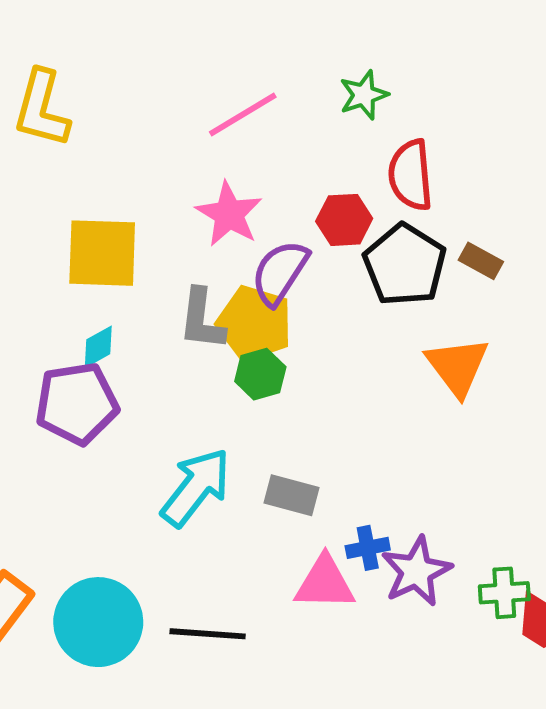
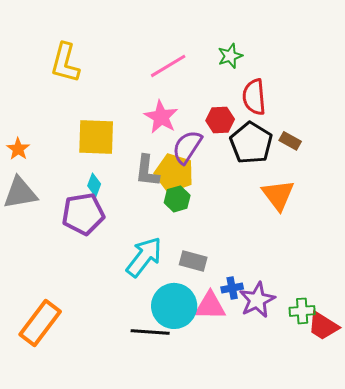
cyan diamond: (98, 347) -> (94, 185), turned -40
cyan circle: (98, 622) -> (174, 306), moved

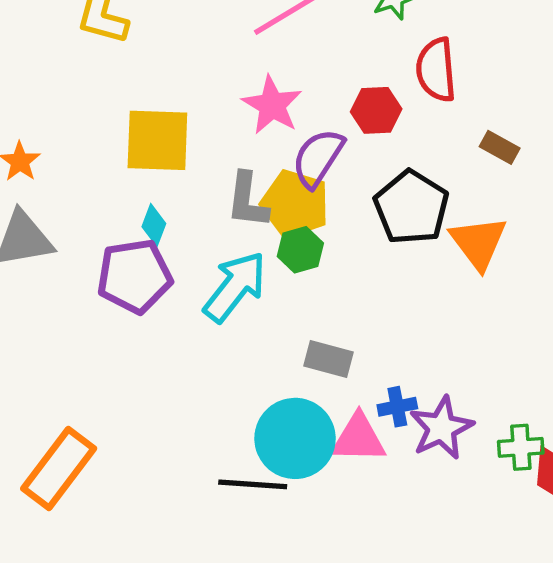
black pentagon: (251, 143) -> (411, 207), moved
cyan arrow: (144, 257) -> (235, 287), moved

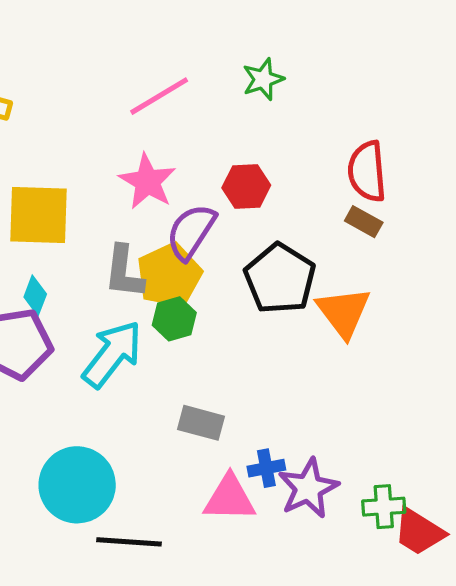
red semicircle: (436, 70) -> (367, 171), moved
yellow pentagon: (295, 204) -> (169, 275), turned 30
cyan circle: (295, 438) -> (77, 485), moved

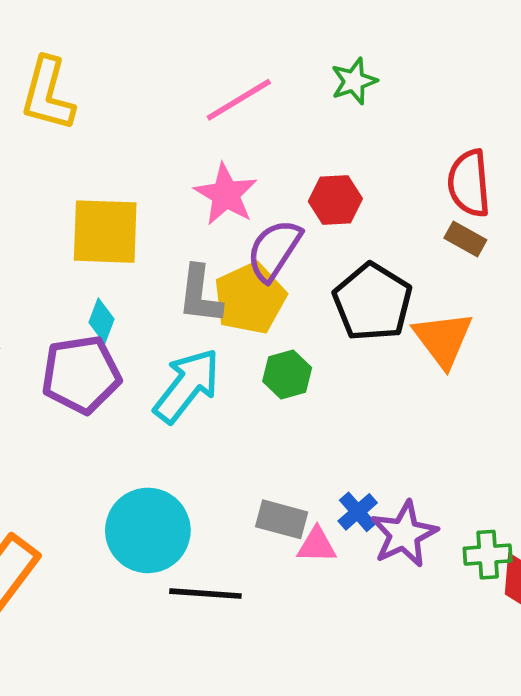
green hexagon: (174, 319) -> (287, 374), moved
gray rectangle: (201, 423) -> (282, 519), moved
blue cross: (266, 468) -> (358, 512), turned -30
pink triangle: (230, 498) -> (317, 545), size x0.7

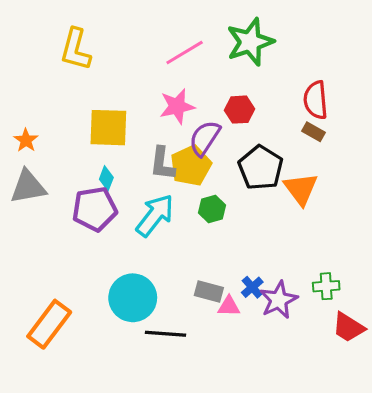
green star: (354, 81) -> (250, 42), size x1.8
pink star: (226, 194) -> (177, 106), turned 30
green cross: (488, 555) -> (326, 286), moved

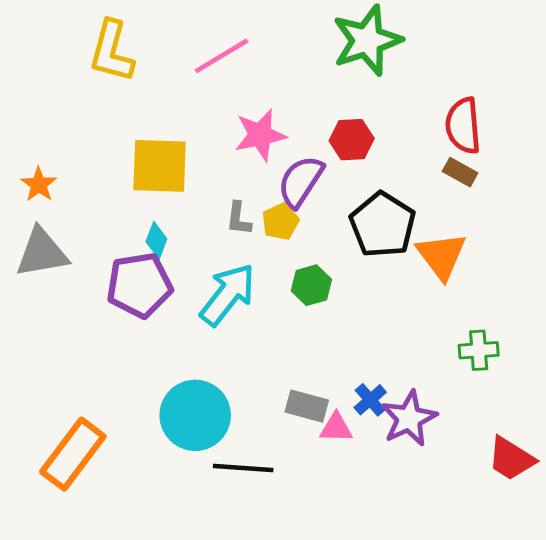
pink line: (185, 52) -> (222, 56), moved
gray L-shape: (162, 164) -> (239, 219), size x0.7
yellow pentagon: (191, 166) -> (280, 222), size x0.6
green cross: (326, 286) -> (479, 350), moved

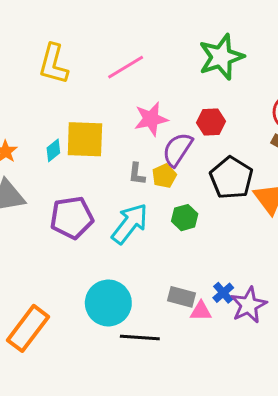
cyan diamond: (156, 240) -> (53, 150), moved, turned 30

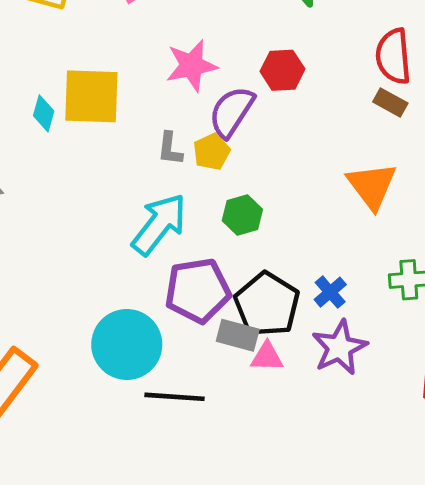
cyan diamond: (53, 150) -> (44, 113), turned -35
black pentagon: (231, 178) -> (267, 304), moved
purple pentagon: (72, 218) -> (198, 291), moved
blue cross: (223, 293) -> (330, 292), moved

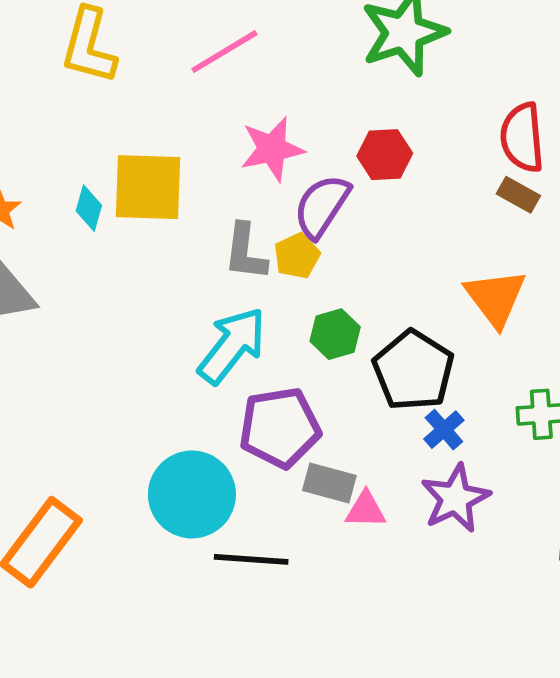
gray L-shape: (170, 149) -> (245, 252), size x1.4
black pentagon: (267, 304) -> (413, 370), moved

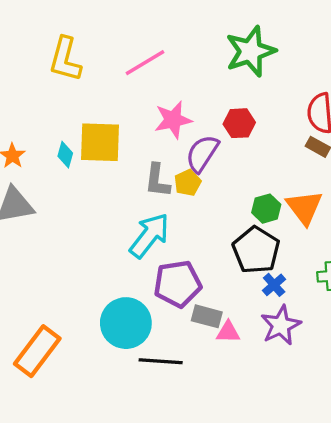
green hexagon: (335, 334) -> (266, 209), moved

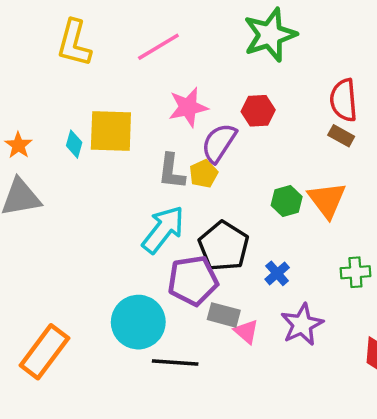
black pentagon: (256, 250) -> (224, 246), moved
blue cross: (274, 285) -> (277, 273), moved
pink triangle: (228, 332) -> (246, 332), turned 40

